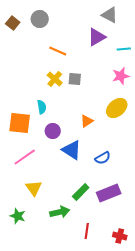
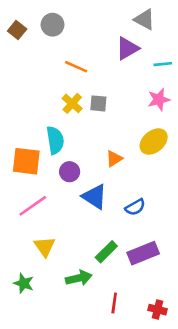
cyan semicircle: (42, 107) -> (55, 140), size x1.5

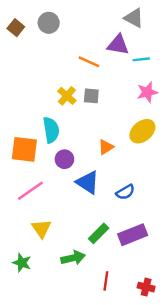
purple triangle: (127, 48) -> (118, 45), turned 40
cyan line: (163, 64) -> (141, 59), moved
orange line: (76, 67) -> (89, 62), moved

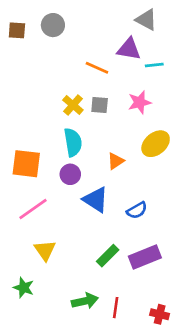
brown square: (16, 28) -> (17, 30), turned -35
pink star: (147, 92) -> (140, 102), moved
cyan semicircle: (51, 130) -> (73, 142), moved
green arrow: (73, 258) -> (85, 301), moved

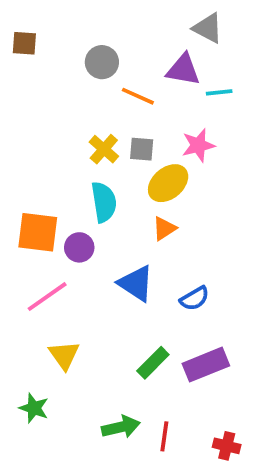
gray circle: (53, 25) -> (102, 62), moved
yellow ellipse: (156, 144) -> (168, 183), moved
purple circle: (70, 174) -> (79, 247), moved

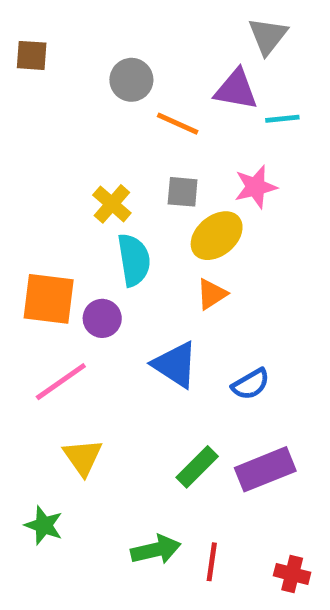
gray triangle: (208, 28) -> (268, 36), turned 40
yellow cross: (104, 149) -> (112, 204), moved

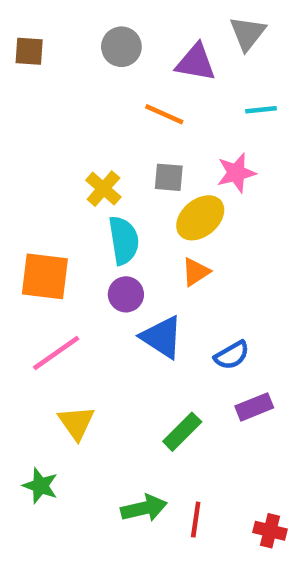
gray circle: (131, 80) -> (121, 47), moved
purple triangle: (236, 90) -> (196, 62), moved
purple circle: (102, 318) -> (126, 294), moved
purple rectangle: (265, 469) -> (254, 407), moved, size x0.7

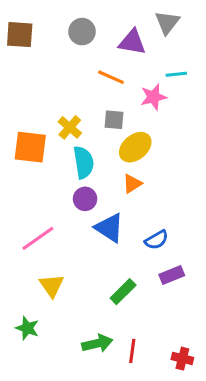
brown square: (29, 51) -> (20, 35), size x1.4
pink star: (236, 173) -> (153, 97), moved
orange square: (45, 276) -> (30, 147), moved

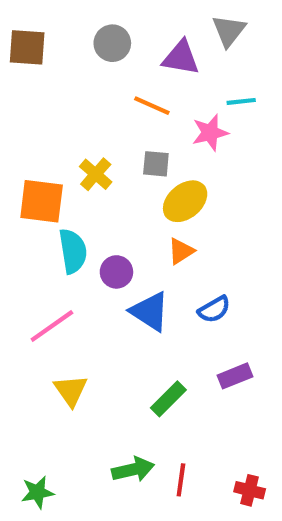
cyan semicircle: (84, 162) -> (73, 251), moved
blue semicircle: (157, 240) -> (214, 309), moved
green star: (27, 328) -> (37, 492), moved, turned -30

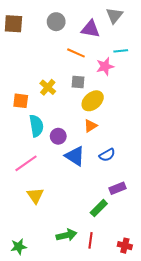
orange square: (42, 201) -> (21, 101), size x0.7
green rectangle: (168, 399) -> (99, 208), moved

